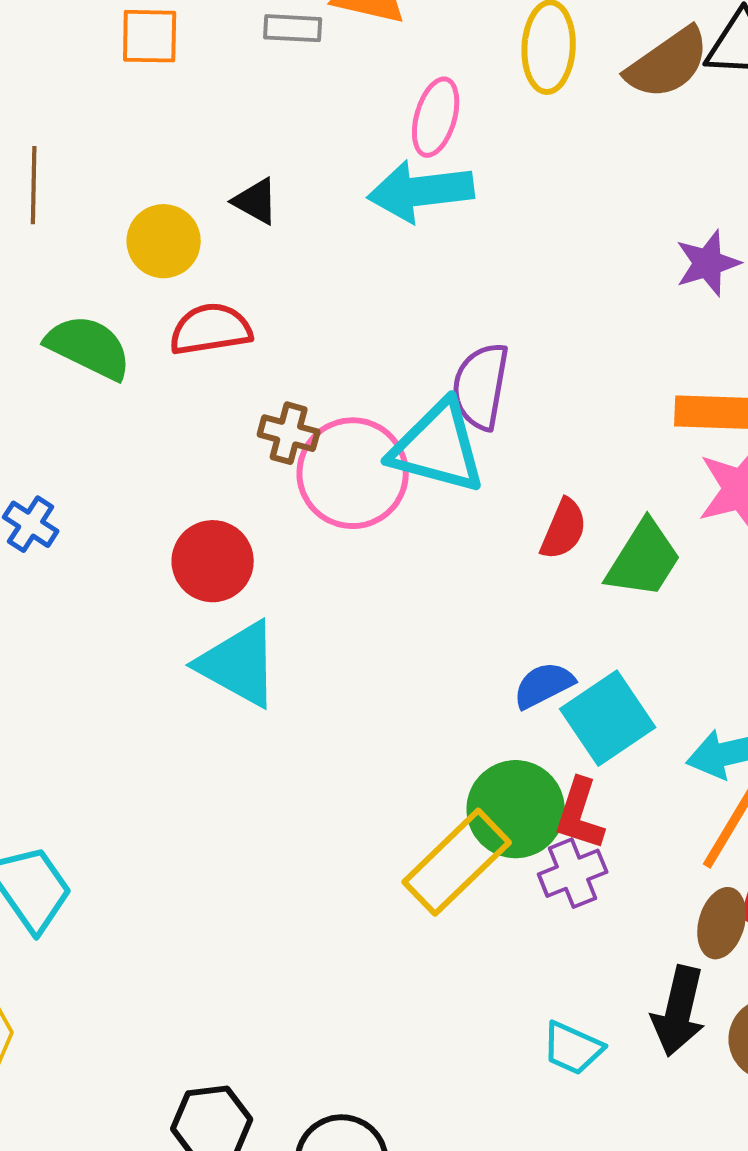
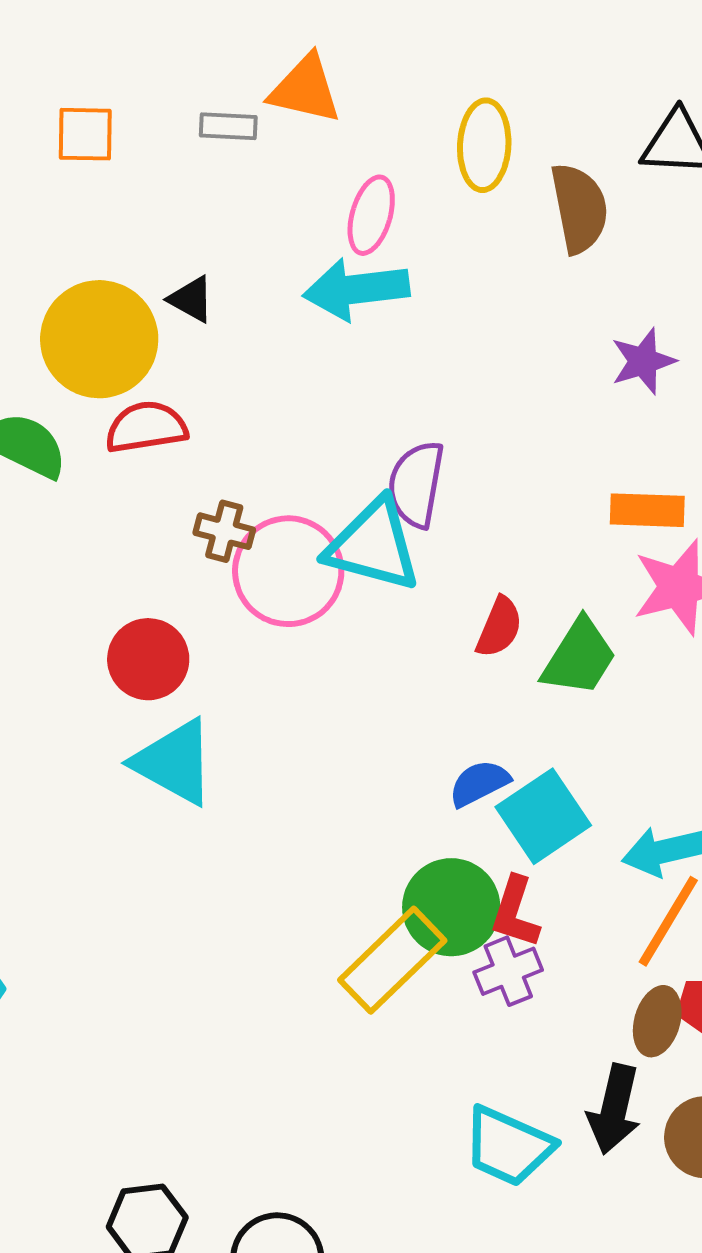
brown semicircle: (668, 63) -> (579, 208), moved, turned -66
yellow circle: (164, 241) -> (99, 339), size x1.6
cyan trapezoid: (573, 1048) -> (508, 1146), size x1.5

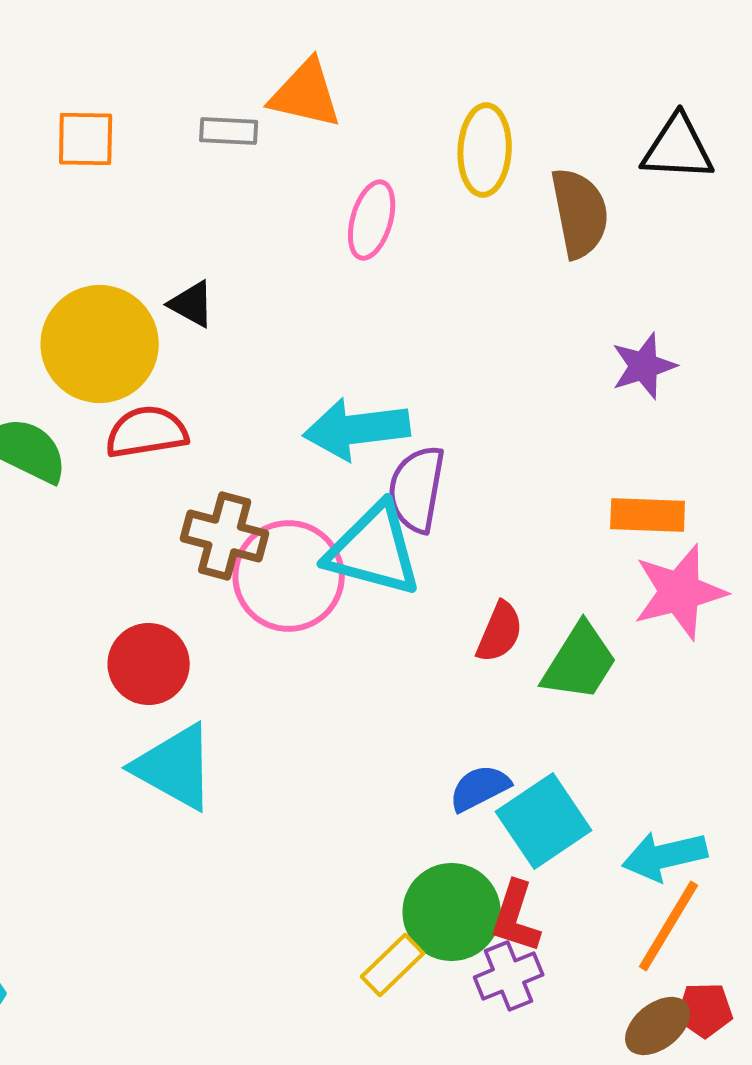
cyan arrow: (356, 289) -> (357, 429), moved
brown cross: (224, 531) -> (225, 536), size x1.4
yellow rectangle: (392, 960) -> (393, 965), size x0.6
brown ellipse: (657, 1021) -> (658, 1026), turned 36

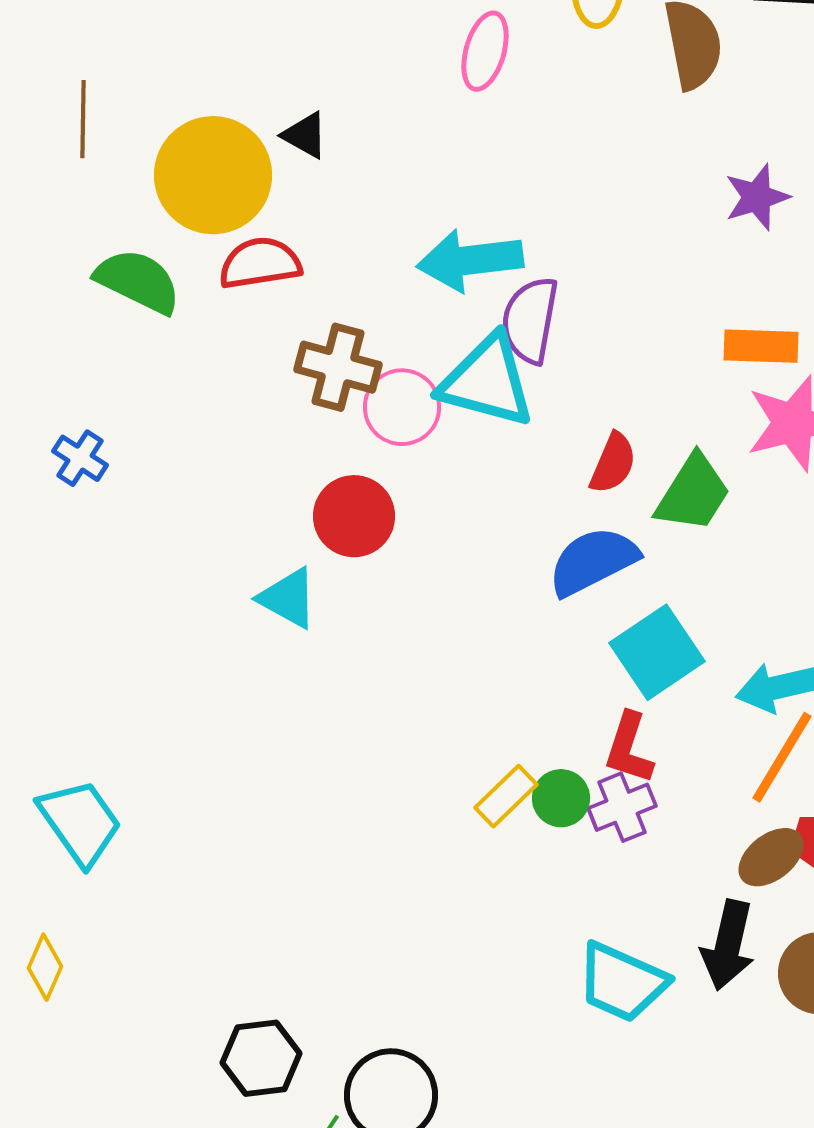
pink circle: (289, 576) -> (402, 407), size x0.7
red circle: (149, 664) -> (354, 516), moved
cyan triangle: (175, 767) -> (288, 598), size x0.7
blue semicircle: (480, 788) -> (593, 561), moved, size x1.5
green circle: (452, 912) -> (561, 798), moved, size x0.6

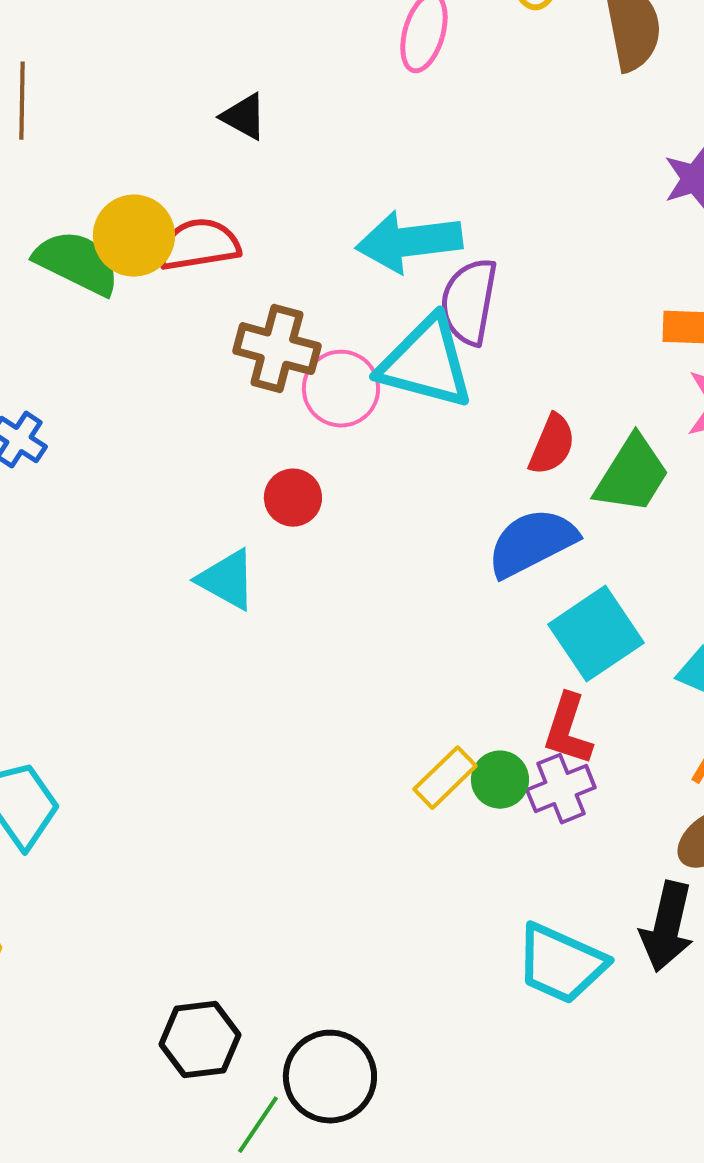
yellow circle: (213, 175) -> (134, 236), moved, size x0.7
red circle: (354, 516) -> (293, 498), size x0.7

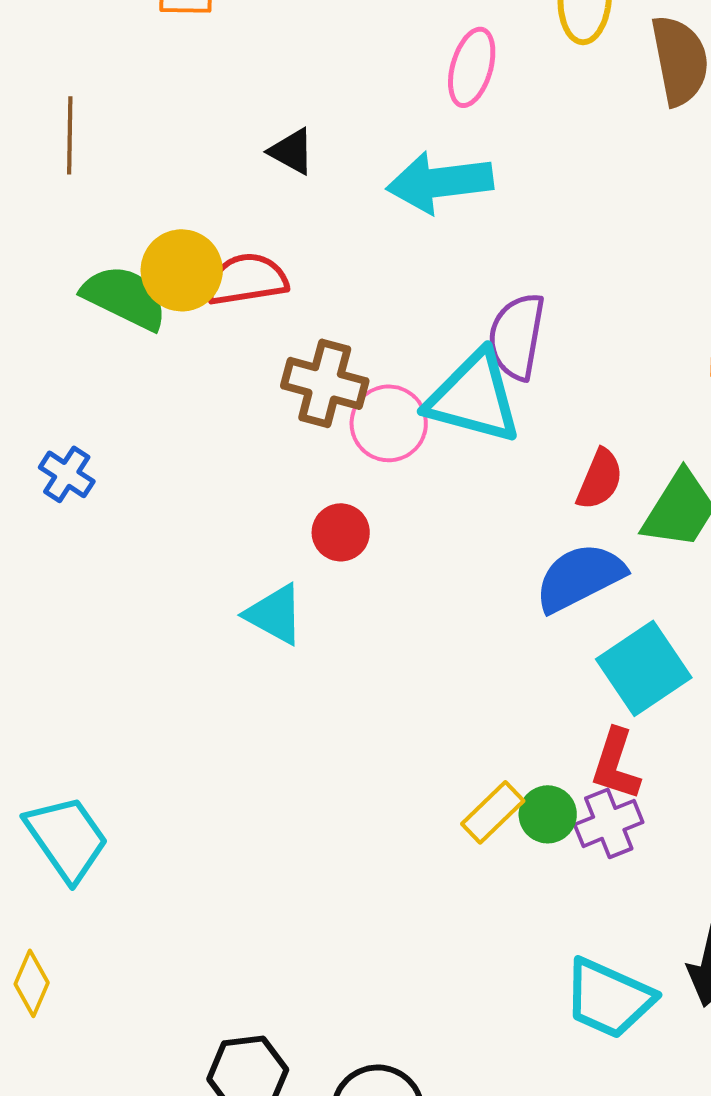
cyan arrow: (409, 242) -> (440, 182), moved

